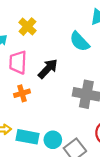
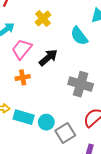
yellow cross: (27, 27) -> (43, 19), moved
pink trapezoid: (18, 62) -> (22, 49), turned 30

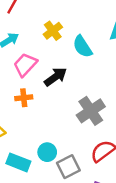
cyan semicircle: (79, 36) -> (82, 47), moved
gray cross: (81, 84) -> (91, 111), turned 35
cyan rectangle: (24, 117) -> (18, 162), moved

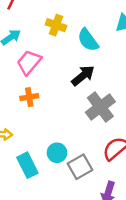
yellow cross: (53, 31) -> (56, 25), turned -30
black arrow: (55, 77) -> (83, 76), moved
cyan rectangle: (18, 162) -> (27, 165), turned 45

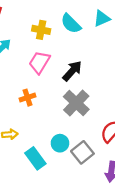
cyan semicircle: (88, 40) -> (71, 24), moved
pink trapezoid: (29, 62) -> (39, 62), moved
gray cross: (100, 107) -> (76, 103), moved

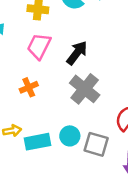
gray square: (82, 152) -> (96, 144), turned -30
cyan rectangle: (35, 158) -> (38, 142), moved, turned -60

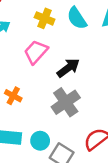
orange cross: (29, 87) -> (13, 96), moved, turned 35

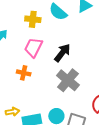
orange cross: (13, 96) -> (24, 73), moved

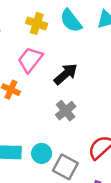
gray cross: (68, 80) -> (66, 111), size x0.7

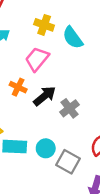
cyan semicircle: (71, 21) -> (73, 38), moved
black arrow: (66, 74) -> (45, 96), moved

